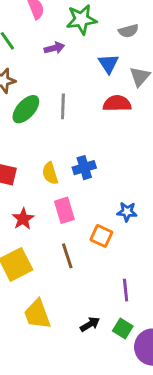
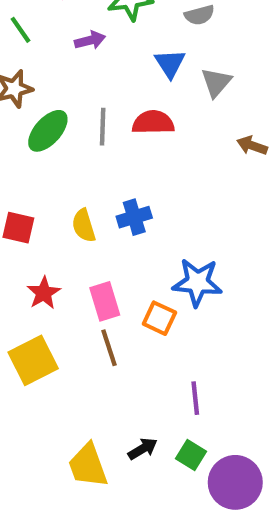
red semicircle: (117, 103) -> (153, 122), moved
pink rectangle: (64, 210) -> (105, 301), moved
blue star: (127, 212) -> (197, 282), size x1.6
yellow trapezoid: (37, 314) -> (88, 466), moved

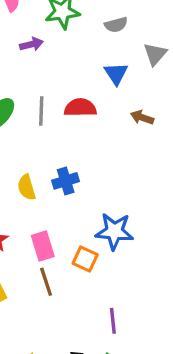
blue triangle: (170, 63) -> (116, 74), moved
gray triangle: (216, 82) -> (155, 54), moved
brown arrow: (252, 146) -> (142, 117), moved

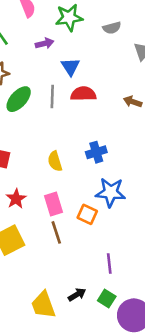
blue triangle: (116, 74) -> (70, 67), moved
blue cross: (66, 181) -> (96, 152), moved
yellow semicircle: (27, 187) -> (55, 161), moved

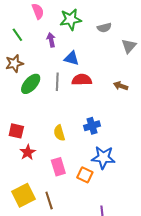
purple arrow: (45, 43) -> (51, 40), turned -88
blue triangle: (70, 67) -> (72, 58), turned -42
red star: (16, 199) -> (28, 152), moved
brown line: (56, 232) -> (49, 200), moved

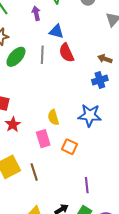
red semicircle: (82, 80) -> (66, 53), turned -114
blue cross: (92, 126) -> (100, 80), moved
yellow semicircle: (59, 133) -> (53, 117), moved
blue star: (103, 157) -> (90, 115), moved

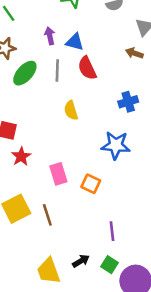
purple arrow: (36, 13) -> (50, 36), moved
brown arrow: (105, 59) -> (134, 53), moved
yellow semicircle: (53, 117) -> (71, 110), moved

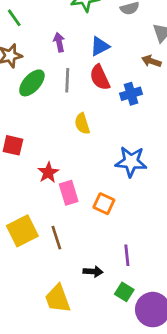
blue triangle: (75, 42) -> (100, 46), moved, turned -42
blue cross: (128, 102) -> (131, 94), moved
red star: (21, 156) -> (48, 172), moved
black arrow: (81, 261) -> (93, 272), moved, turned 35

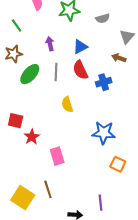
red star: (48, 172) -> (32, 137), moved
orange square: (104, 204) -> (118, 164), moved
yellow square: (22, 231) -> (23, 198), moved, turned -30

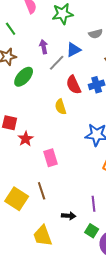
gray semicircle: (103, 18) -> (96, 34), moved
red semicircle: (80, 70) -> (74, 85), moved
gray line: (56, 72) -> (57, 63), moved, turned 42

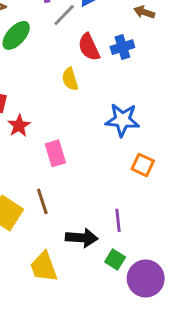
black arrow: (69, 216) -> (82, 238), size x1.5

